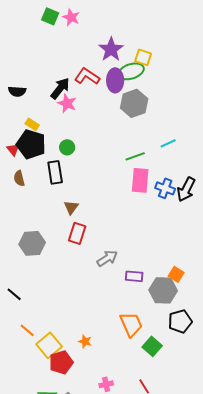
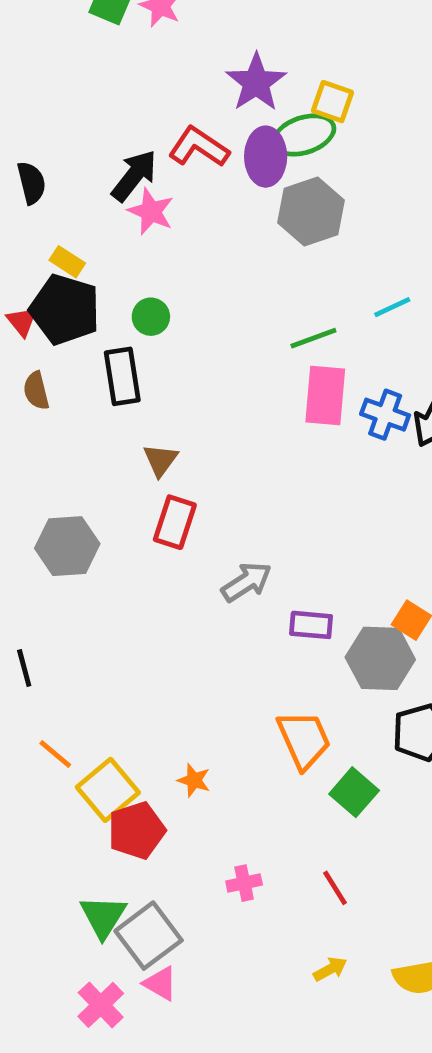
black semicircle: (17, 91) -> (31, 183), turned -108
black line: (14, 294) -> (24, 668), turned 35

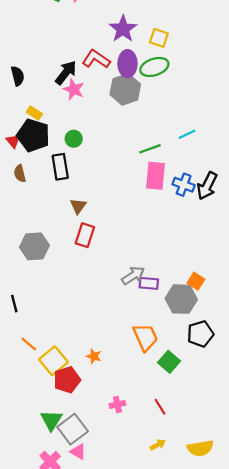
green ellipse: (304, 135) -> (154, 67), moved
gray hexagon: (311, 212) -> (125, 89), moved
gray arrow: (246, 582) -> (133, 276), moved

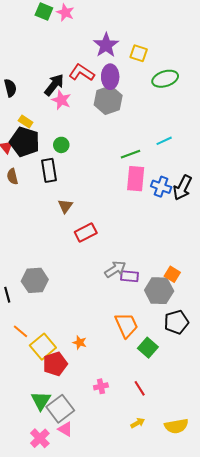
green ellipse: (154, 67) -> (165, 79), moved
red rectangle: (85, 235) -> (86, 233), moved, turned 45
gray hexagon: (34, 246) -> (35, 280), moved

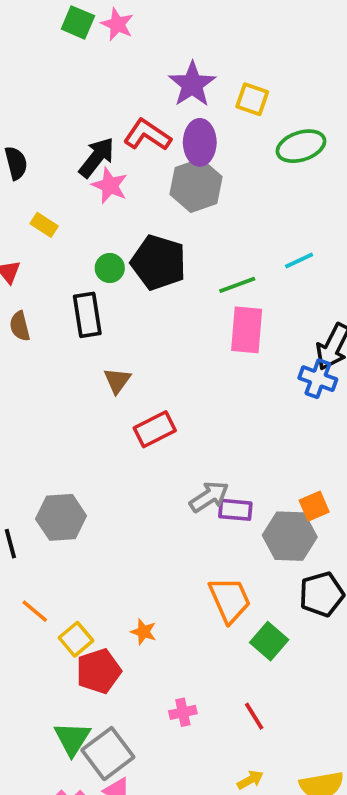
black pentagon: (25, 142) -> (159, 262), moved
blue cross: (161, 187) -> (318, 379), moved
orange square: (172, 274) -> (314, 506), turned 35
yellow square: (43, 347) -> (76, 639), size x0.7

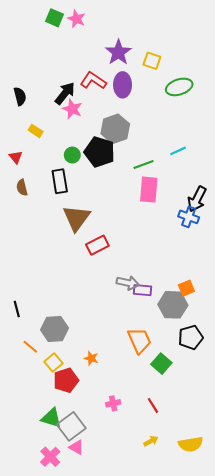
gray hexagon: (196, 186) -> (115, 129), moved
brown triangle: (117, 380) -> (76, 218), size x1.8
gray arrow: (209, 497) -> (128, 283), turned 45
gray hexagon: (61, 517) -> (54, 329), moved
green triangle: (72, 739) -> (51, 418), turned -45

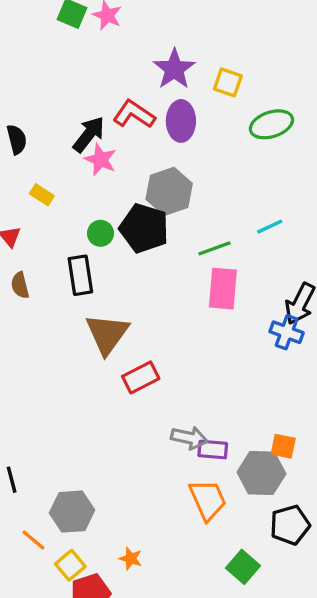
orange square: (186, 288) -> (283, 446), turned 35
orange trapezoid: (139, 340) -> (208, 500), moved

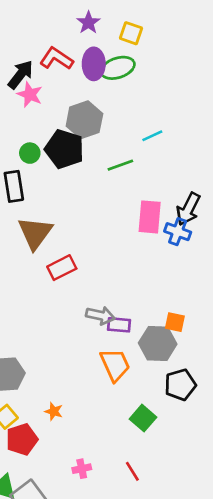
purple star: (174, 69) -> (88, 23), size x0.7
green ellipse: (271, 124) -> (118, 68), moved
cyan line: (270, 227) -> (152, 136), moved
pink rectangle: (223, 289) -> (150, 217), moved

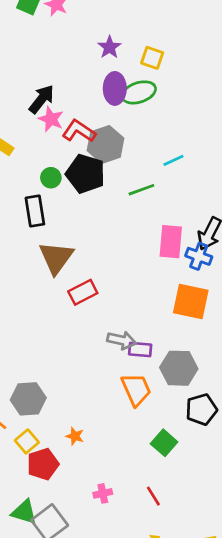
red L-shape: (56, 59) -> (79, 131), moved
orange square: (175, 322) -> (191, 302), moved, size x1.8

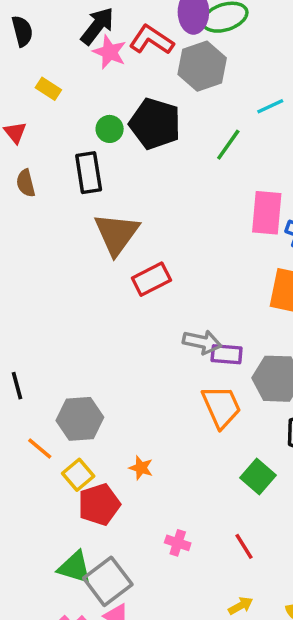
red L-shape: (79, 131) -> (151, 40), moved
gray hexagon: (105, 144) -> (202, 66), moved
green line: (141, 190) -> (228, 145), turned -35
pink cross: (103, 493) -> (178, 543), turned 30

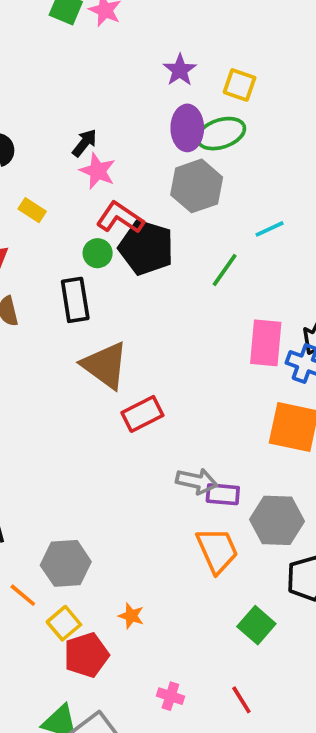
black arrow: (97, 26) -> (84, 143), size x0.7
red L-shape: (151, 40) -> (120, 218), moved
brown triangle: (117, 234) -> (105, 365), turned -30

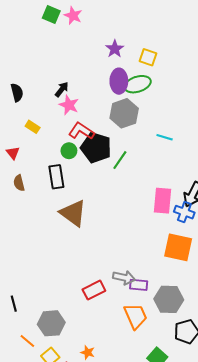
cyan line: (270, 229) -> (165, 137), turned 42
green line: (225, 270) -> (120, 160), moved
red rectangle: (142, 414) -> (94, 290), moved

